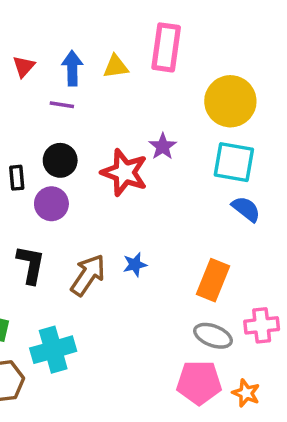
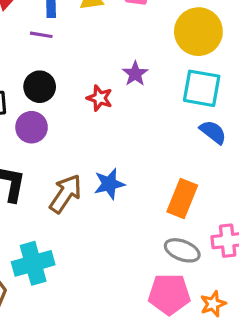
red star: (124, 172) -> (100, 98), size x0.6
blue star: (135, 265) -> (109, 184), size x1.4
orange star: (246, 393) -> (213, 304), turned 30

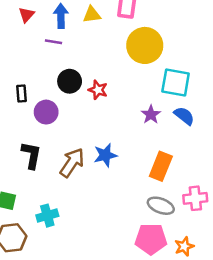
yellow circle: (198, 32) -> (145, 45), moved
purple star: (135, 74) -> (151, 114), moved
black circle: (40, 87) -> (70, 81), moved
cyan cross: (33, 263) -> (47, 216), size x0.7

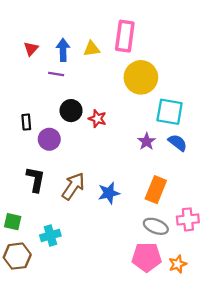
blue star: (105, 155) -> (109, 193), moved

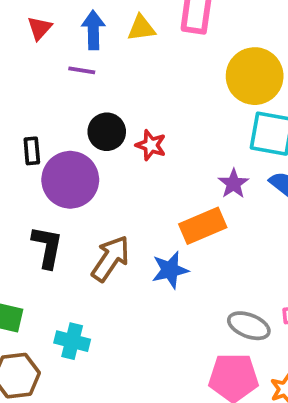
yellow circle: (141, 77) -> (255, 76), moved
purple circle: (49, 139) -> (70, 180), size x1.5
orange rectangle: (156, 190) -> (203, 226), moved, turned 45
cyan cross: (50, 235) -> (72, 341), turned 30

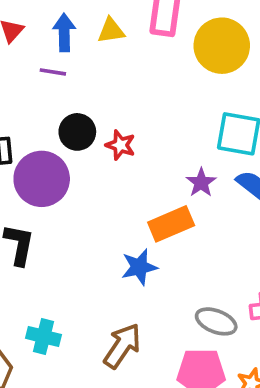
yellow circle: (255, 76) -> (222, 46), moved
brown arrow: (111, 258) -> (122, 346), moved

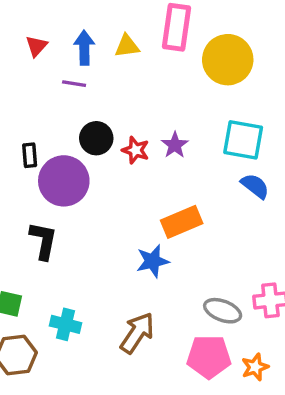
purple star: (201, 183) -> (175, 145), moved

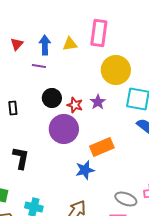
yellow circle: (228, 60) -> (116, 70), moved
purple circle: (64, 181) -> (64, 129), moved

